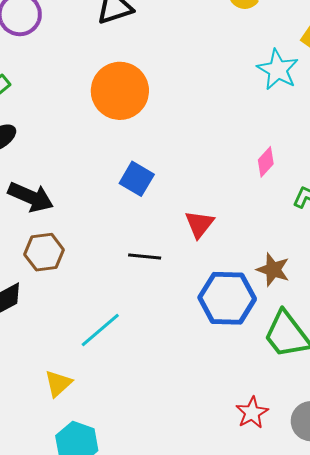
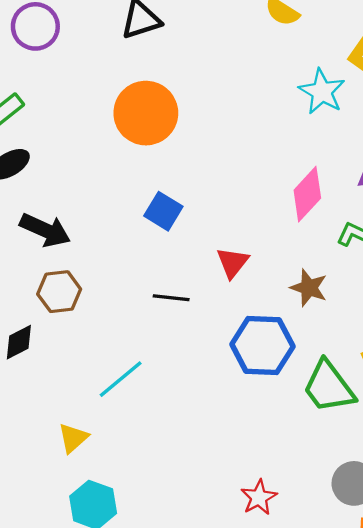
pink diamond: (266, 162) -> (307, 194), size x1.6
brown star: (273, 270) -> (309, 288), moved
red star: (252, 413) -> (259, 497), moved

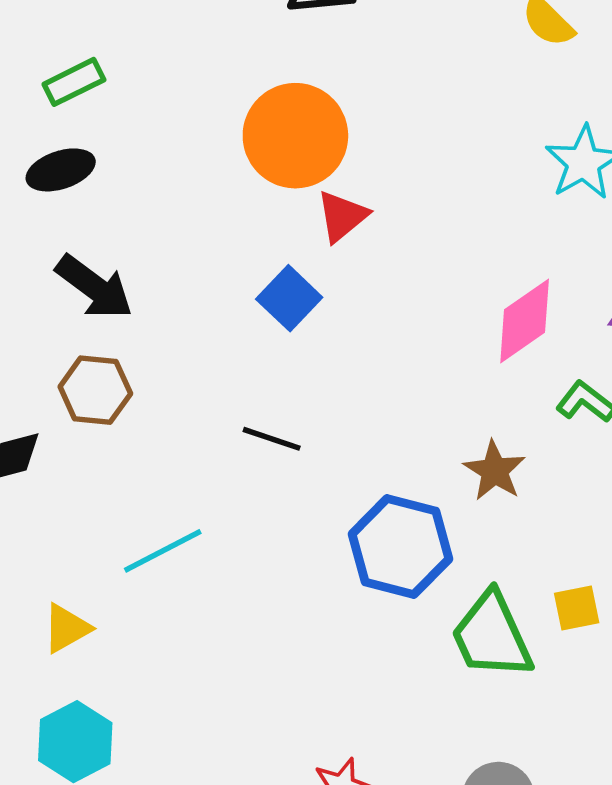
red triangle: (232, 263) -> (342, 216), moved

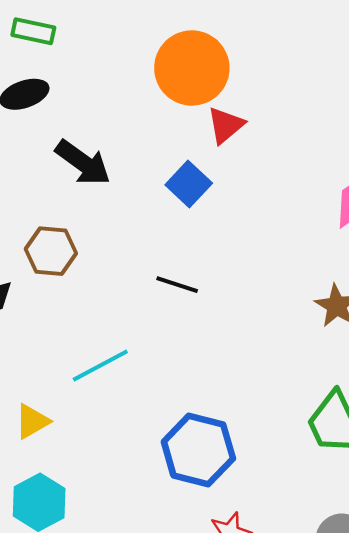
green rectangle: (74, 82) -> (33, 31), turned 39
black arrow: (94, 287) -> (83, 163), moved
blue hexagon: (400, 546) -> (198, 450), moved

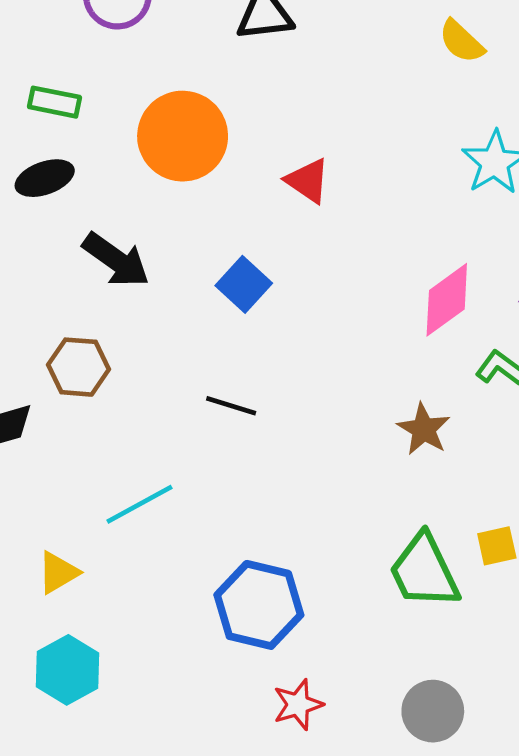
orange circle: (192, 68) -> (183, 136), moved
red triangle: (226, 125) -> (308, 181), moved, turned -45

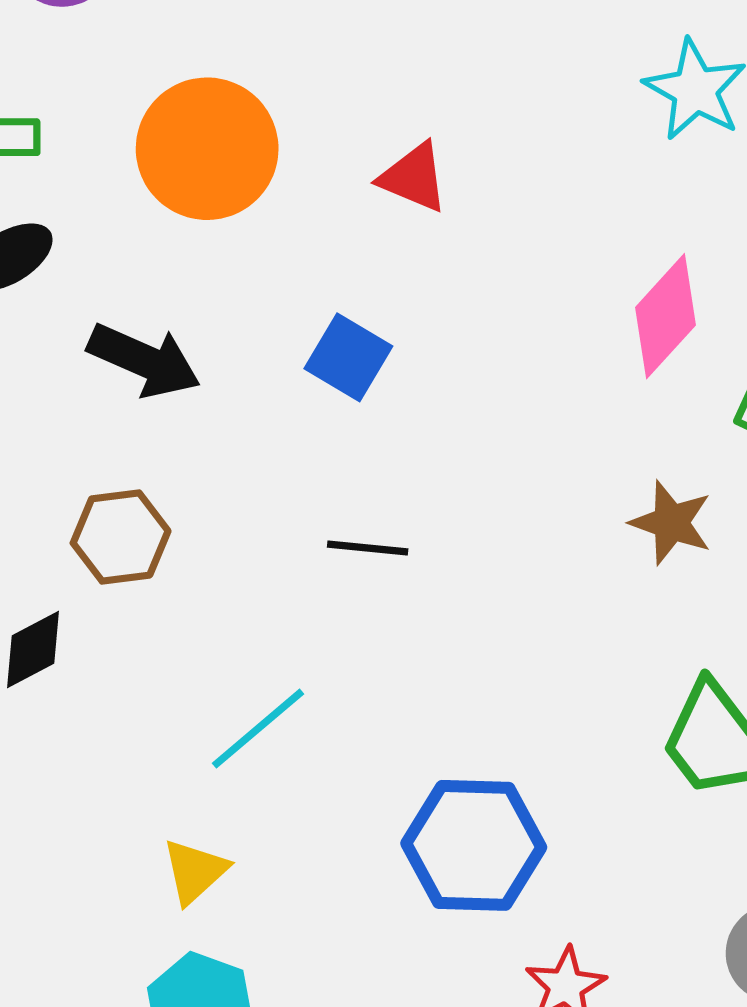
yellow triangle: (58, 573) -> (195, 871), moved

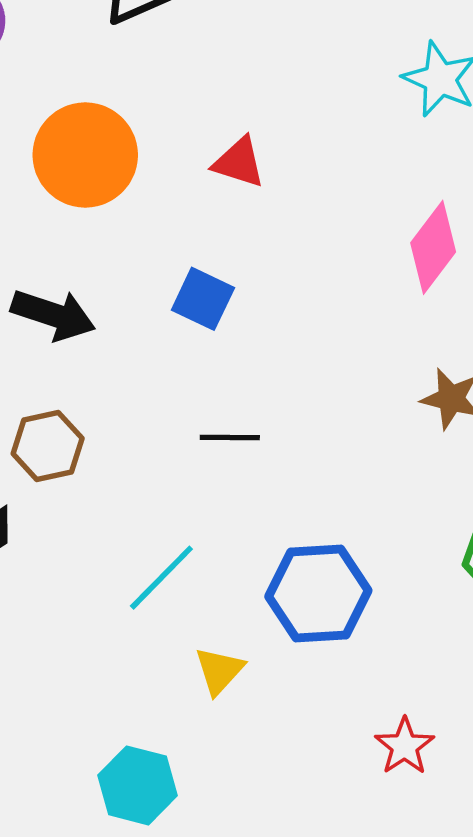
blue hexagon: (474, 845) -> (318, 594), moved
yellow triangle: (195, 871) -> (219, 671), moved

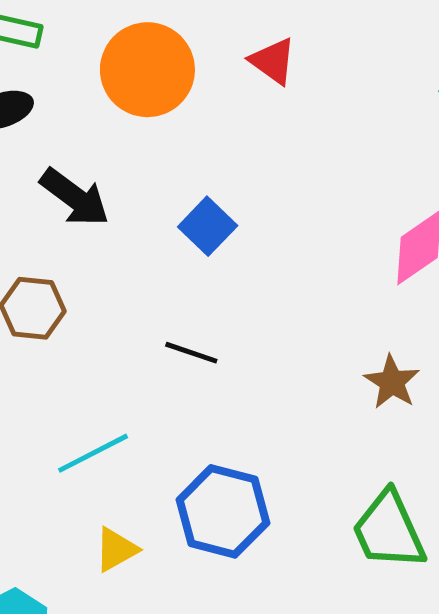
red triangle: (239, 162) -> (273, 61), moved

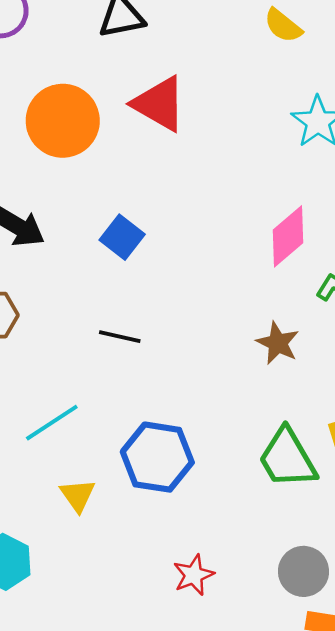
red triangle: (273, 61) -> (159, 104), size x1.5
yellow triangle: (116, 549) -> (78, 495), turned -30

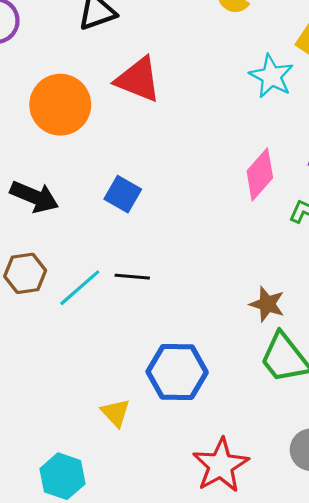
brown star: (278, 343) -> (267, 304), moved
cyan line: (52, 423) -> (80, 288), moved
red star: (194, 575) -> (221, 465), size x1.6

